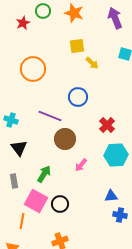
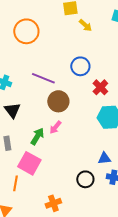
blue circle: (78, 97) -> (80, 66), moved
pink arrow: (81, 165) -> (55, 127), moved
black circle: (60, 204) -> (85, 179), moved

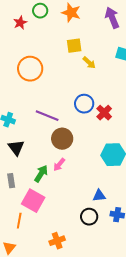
red cross: (100, 87) -> (104, 113), moved
blue triangle: (104, 158) -> (99, 196), moved

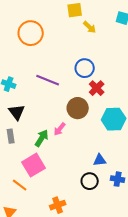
red cross: (104, 113) -> (97, 88), moved
brown circle: (62, 139) -> (78, 108), moved
gray rectangle: (11, 181) -> (11, 136), moved
pink square: (33, 201) -> (34, 165), turned 30
orange line: (19, 221) -> (20, 185), turned -63

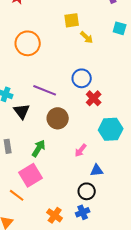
brown circle: (78, 108) -> (58, 118), moved
black triangle: (17, 112) -> (22, 111), moved
pink arrow: (60, 129) -> (81, 150), moved
blue cross: (118, 179) -> (83, 212), moved, turned -32
orange cross: (58, 205) -> (55, 215), turned -35

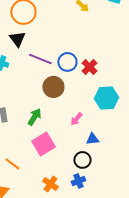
blue circle: (82, 78) -> (67, 62), moved
black triangle: (22, 111) -> (17, 39), moved
pink square: (31, 175) -> (43, 144), moved

